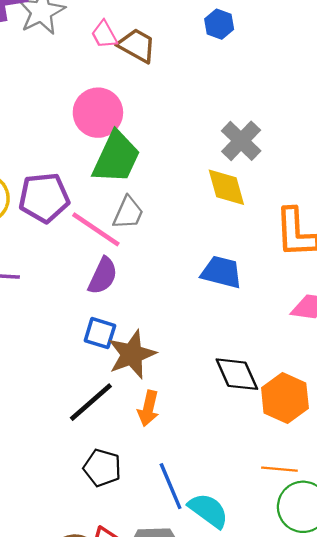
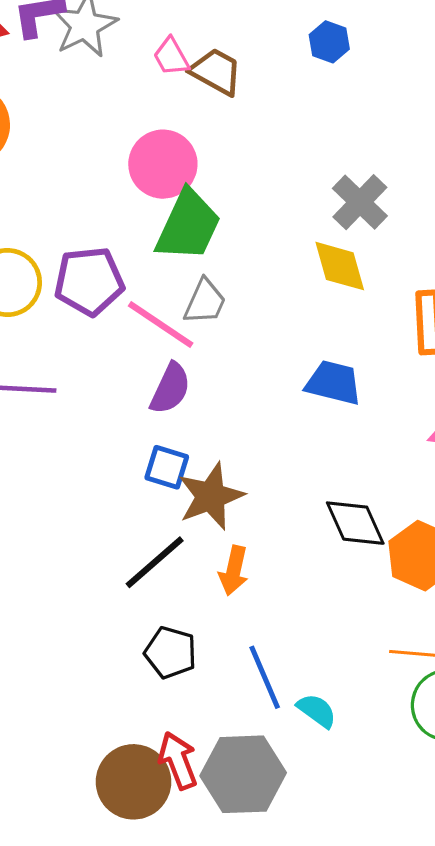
cyan semicircle: (208, 510) -> (317, 711), size x0.7

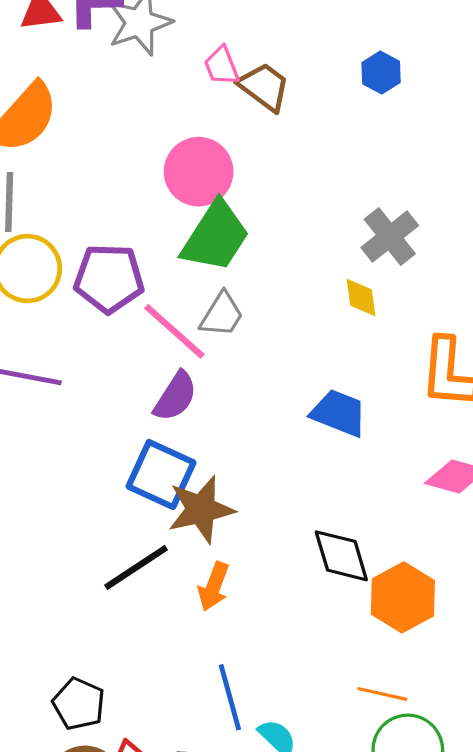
yellow diamond: (340, 266) -> (361, 298), size x0.7
blue square: (167, 467) -> (161, 474), size x1.5
black pentagon: (171, 653) -> (79, 704), moved

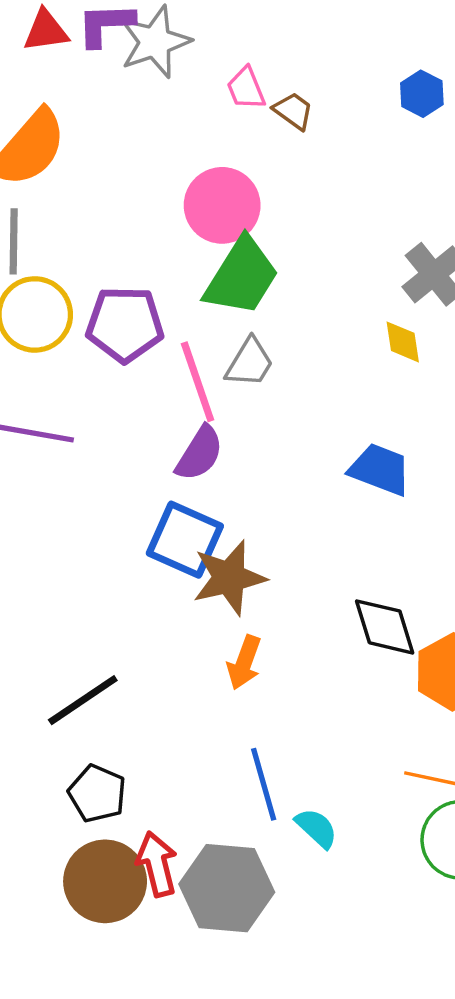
brown trapezoid: (264, 87) -> (293, 111), size x0.7
pink line: (174, 331) -> (198, 382), turned 30
black line: (136, 567) -> (83, 700), moved

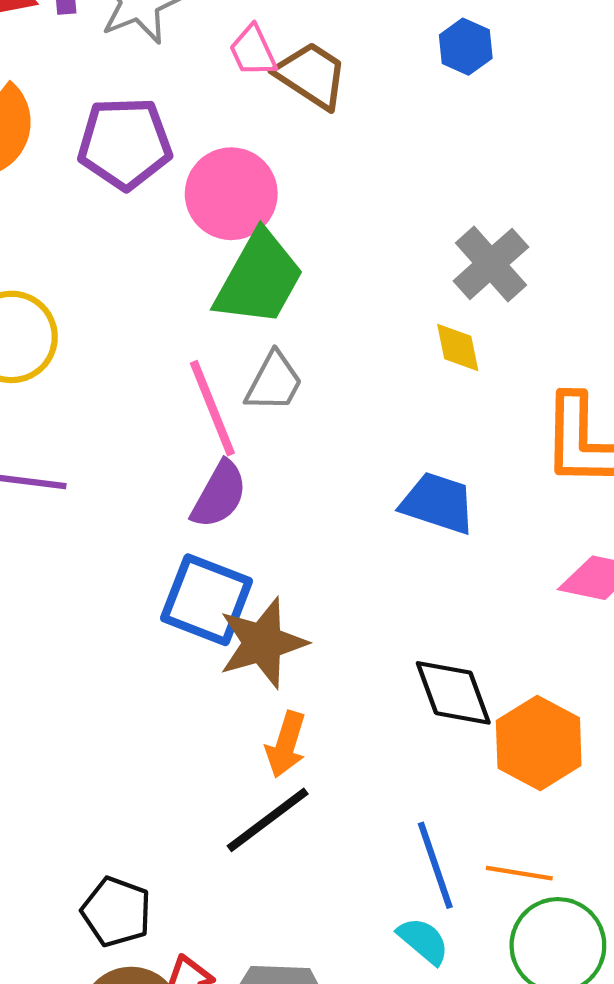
brown trapezoid: (293, 111) -> (311, 75), size x1.5
purple pentagon: (125, 324) -> (125, 143), moved
black line: (83, 700) -> (268, 820), moved
blue line: (264, 784) -> (435, 865), moved
cyan semicircle: (316, 828) -> (423, 941), moved

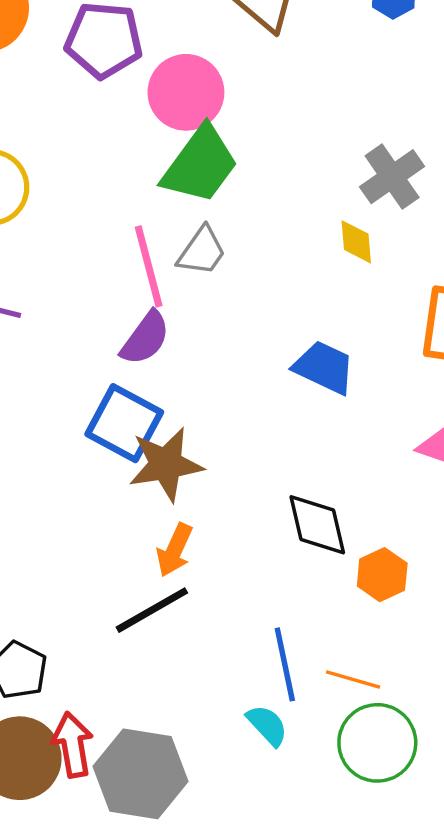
orange hexagon: (539, 743) -> (382, 575), size x0.7

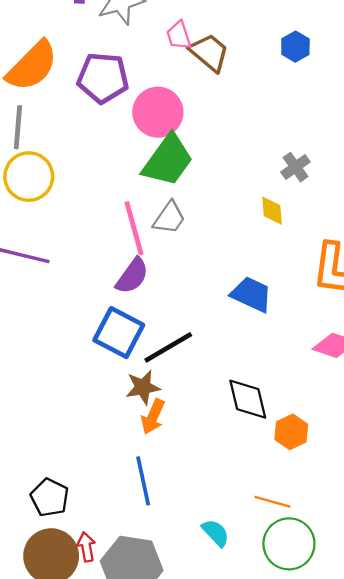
gray cross: (392, 177) -> (295, 167), size x0.7
brown star: (166, 464) -> (143, 387), moved, size x0.7
black line: (152, 610) -> (168, 347), moved
blue line: (285, 664) -> (143, 481), moved
red arrow: (73, 745) -> (86, 547), size x0.7

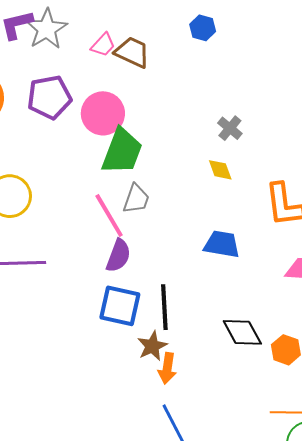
pink trapezoid: (179, 35) -> (103, 45), turned -104
black line: (168, 347) -> (164, 307), turned -48

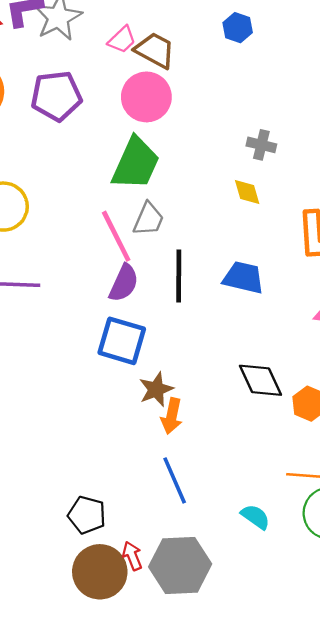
pink circle: (103, 113) -> (146, 97), moved
gray cross: (230, 128) -> (261, 145), turned -30
black line: (164, 307) -> (179, 276), moved

